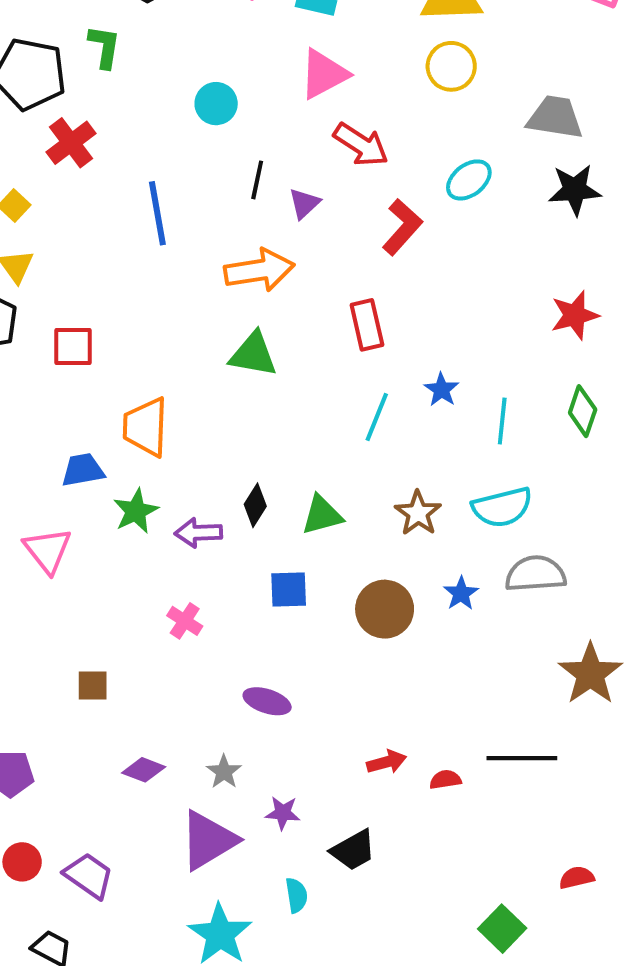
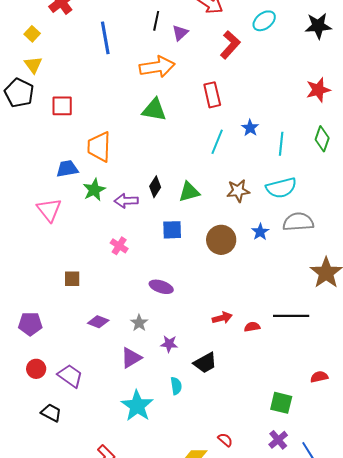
brown star: (418, 513) -> (238, 191), turned 30
purple triangle: (208, 840) -> (131, 358), size x0.7
green square: (502, 929) -> (281, 403), turned -30

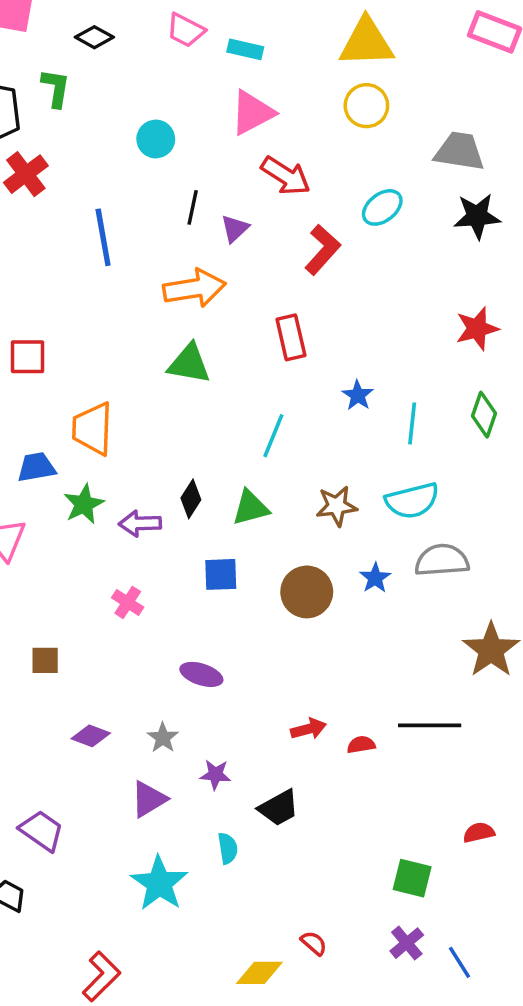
cyan line: (217, 142) -> (273, 436), moved

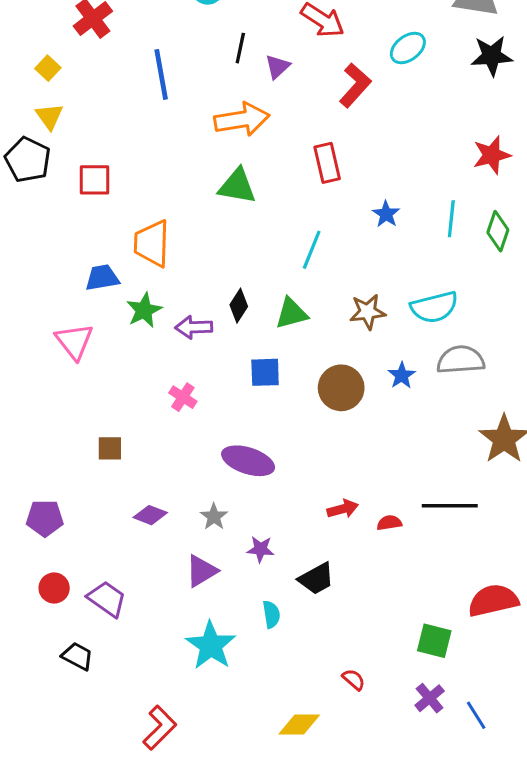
cyan line: (412, 423) -> (451, 219), moved
purple ellipse: (201, 674) -> (248, 461), size x1.4
red semicircle: (479, 832) -> (493, 600), size x1.8
red semicircle: (314, 943) -> (354, 680), moved

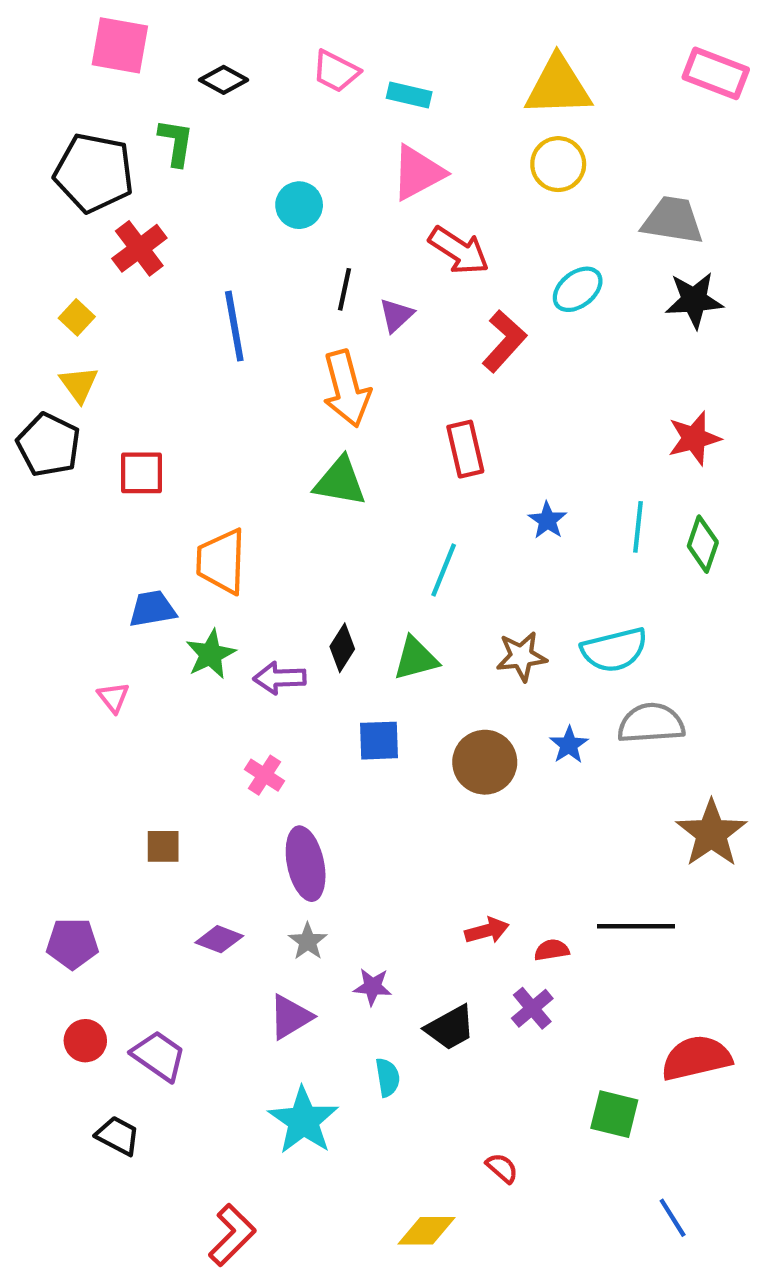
orange arrow: (242, 119) -> (347, 389), turned 84
pink triangle: (74, 341) -> (113, 697), size x0.6
purple ellipse: (248, 461) -> (306, 864), moved, turned 60
purple cross: (430, 698) -> (532, 1008), moved

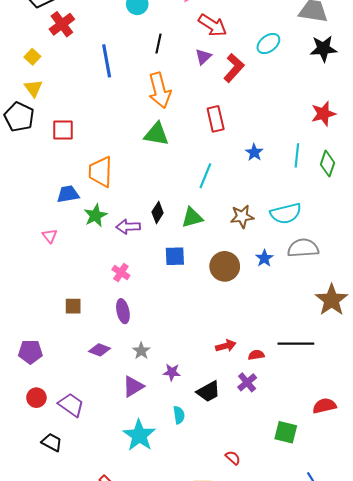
purple triangle: (396, 315) -> (203, 57), moved
purple ellipse: (306, 864) -> (123, 311), moved, size x0.7
red semicircle: (696, 1058) -> (324, 406), size x0.7

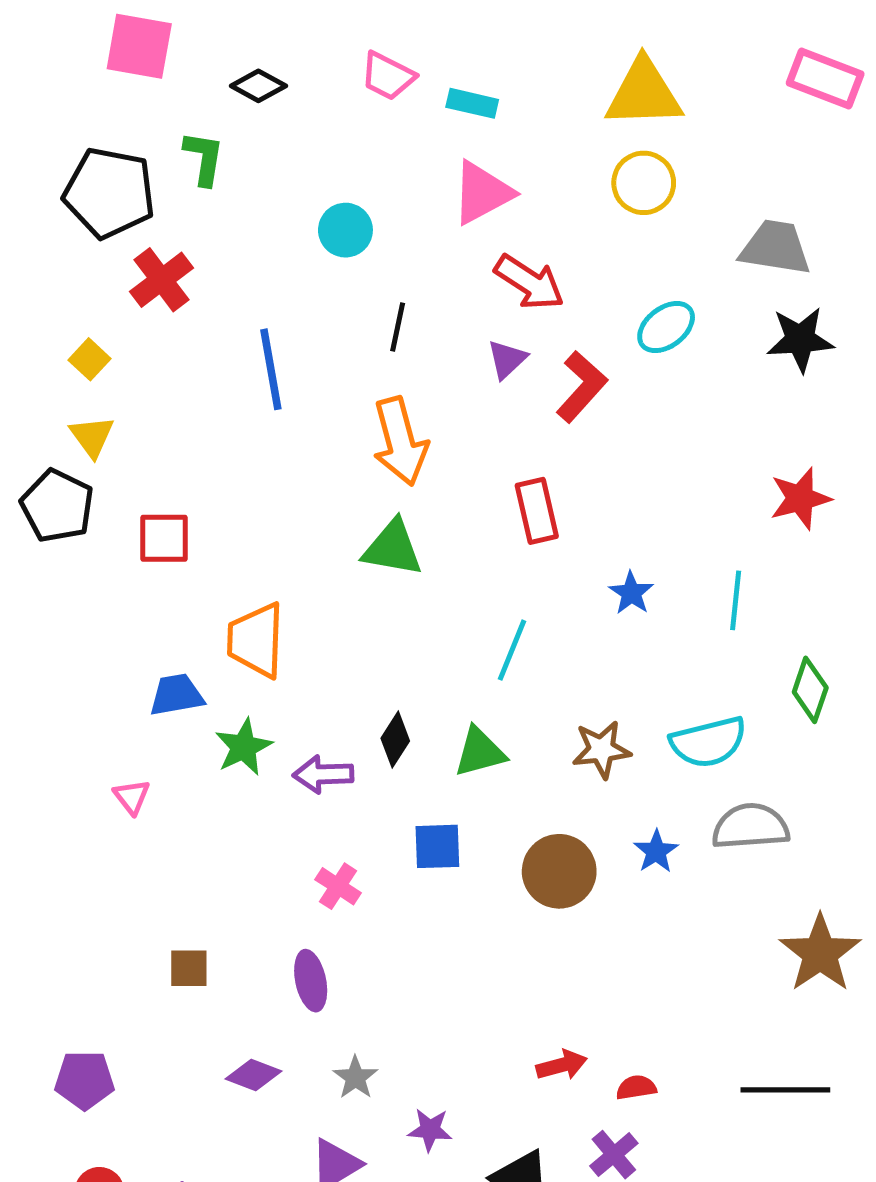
green diamond: (327, 164) -> (810, 690), moved
pink cross: (121, 272) -> (338, 886), moved
black line: (296, 344) -> (785, 1090), moved

